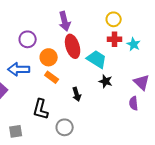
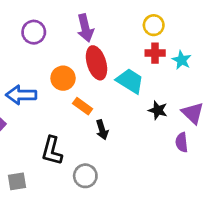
purple circle: (28, 39) -> (34, 32), moved
orange rectangle: (52, 77) -> (83, 106), moved
black star: (106, 81) -> (158, 110), moved

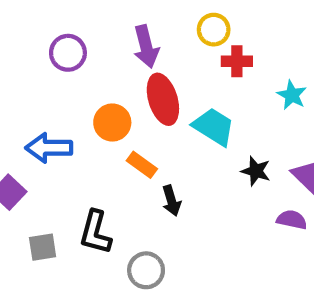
yellow circle: (154, 25) -> (214, 30), moved
red cross: (155, 53) -> (237, 61), moved
purple semicircle: (182, 142) -> (292, 220), turned 108
gray square: (17, 181) -> (43, 247), moved

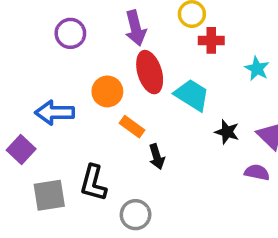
gray square: (43, 247) -> (49, 195), size x1.4

